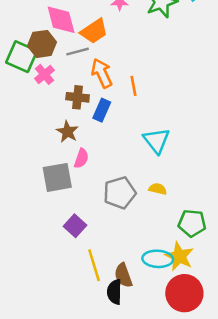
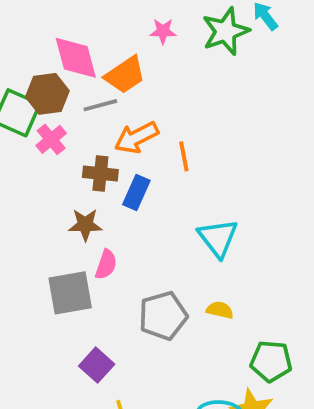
orange arrow: (102, 73) -> (136, 137), turned -92
brown star: (67, 132) -> (85, 225), turned -30

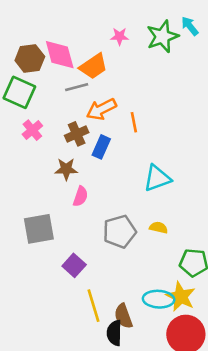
brown hexagon: (47, 94) -> (30, 59), moved
pink cross: (51, 139) -> (32, 130), moved
brown cross: (100, 173) -> (77, 134), turned -30
cyan triangle: (218, 238) -> (157, 178), turned 48
gray square: (70, 293) -> (39, 229), moved

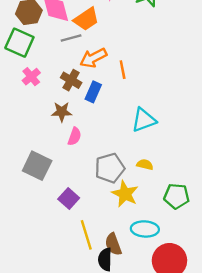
brown cross: (77, 134) -> (71, 80), turned -36
gray square: (39, 229) -> (37, 166), turned 36
yellow star: (181, 297) -> (125, 194), moved

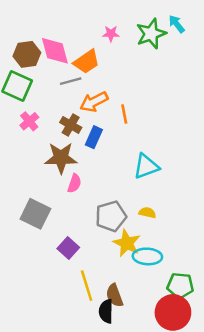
brown star: (62, 112) -> (61, 158), size x1.5
green pentagon: (177, 196) -> (180, 286), moved
cyan ellipse: (145, 229) -> (147, 256), moved

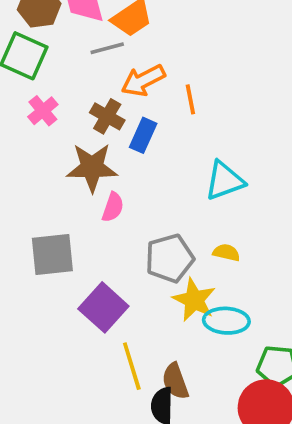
gray square: (35, 214) -> (52, 254), turned -32
purple square: (68, 248) -> (103, 307), size x1.4

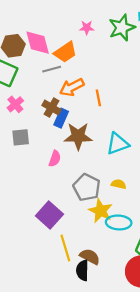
blue rectangle: (143, 135) -> (61, 118), moved
brown star: (92, 167) -> (78, 136), moved
gray square: (52, 254) -> (21, 137), moved, size x0.7
gray pentagon: (170, 258) -> (87, 187), turned -30
brown semicircle: (175, 381) -> (90, 257), turned 138

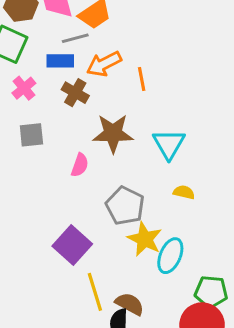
blue rectangle: (61, 118) -> (60, 61), moved, turned 66
cyan triangle: (118, 144) -> (169, 144), turned -40
yellow semicircle: (119, 184) -> (184, 192), moved
cyan ellipse: (119, 222) -> (170, 256), turned -70

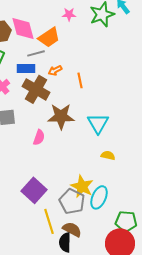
orange arrow: (104, 64) -> (55, 70), size x0.6
brown cross: (75, 93) -> (36, 89), size x1.5
gray pentagon: (125, 206) -> (72, 201), moved

